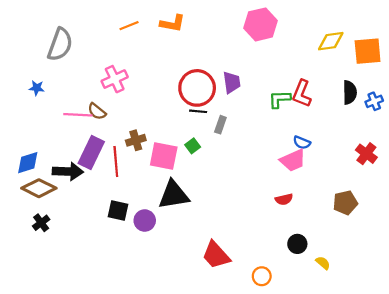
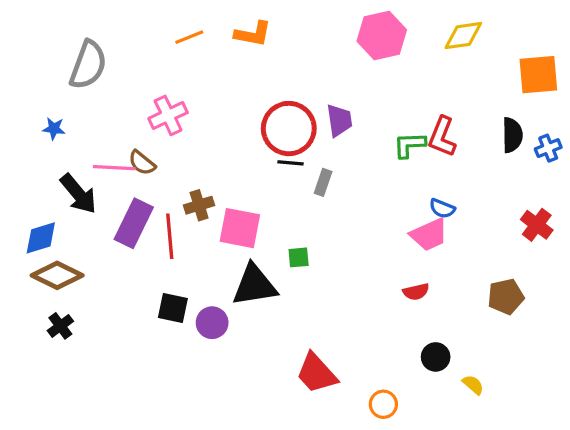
yellow diamond: (331, 41) -> (463, 36), moved
green square: (193, 146) -> (299, 257), moved, turned 32
black arrow: (68, 172) -> (78, 194), moved, turned 48

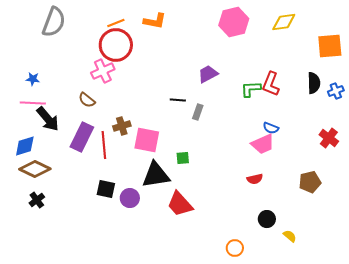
gray semicircle: (88, 65) -> (54, 22), moved
purple trapezoid: (339, 120) -> (208, 74), turned -110
red circle: (289, 129) -> (116, 45), moved
pink line: (114, 168) -> (33, 103), moved
red trapezoid: (317, 373) -> (180, 204), moved

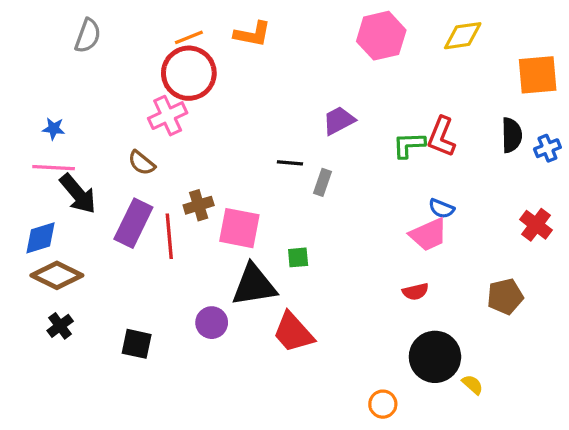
gray semicircle: (54, 22) -> (88, 36), size x0.7
black square: (106, 189) -> (137, 344), moved
black circle: (267, 219) -> (435, 357), size x1.8

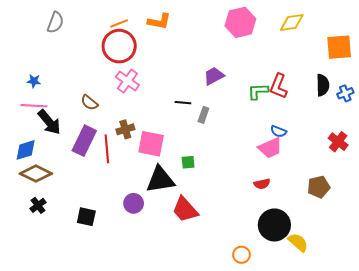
pink cross: (168, 116) -> (127, 81), moved, turned -30
yellow semicircle: (472, 385) -> (298, 242), size x1.5

